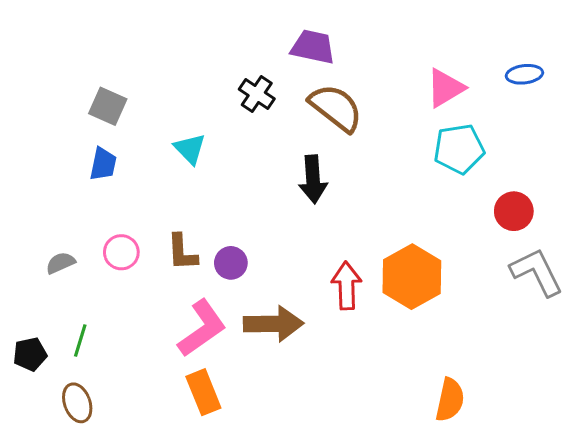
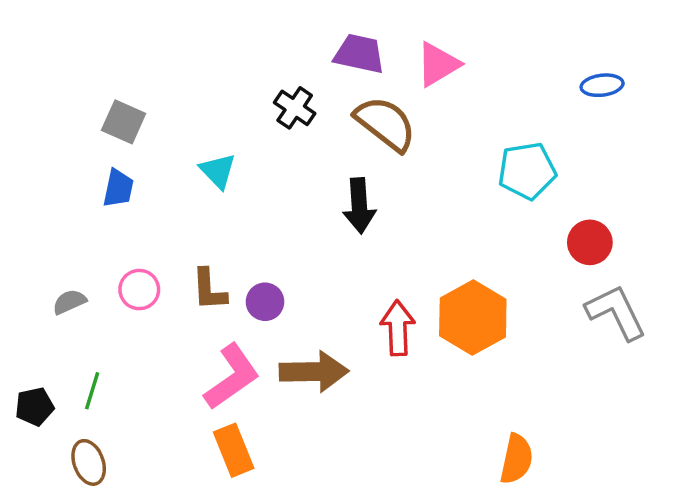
pink triangle: (445, 88) -> (438, 64), moved

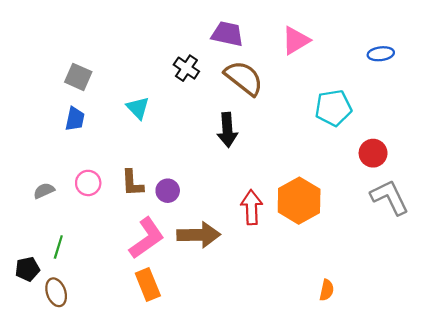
pink triangle: (438, 64) -> (296, 40), moved
black pentagon: (34, 407) -> (27, 269), moved
orange semicircle: (516, 459) -> (327, 290), size x0.7

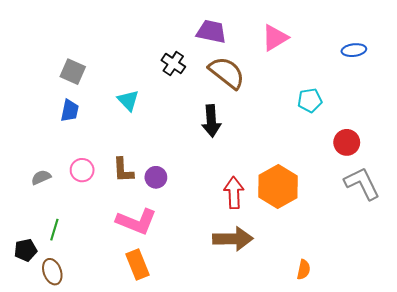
cyan pentagon: (333, 108) -> (310, 100), size x0.7
brown arrow: (199, 235) -> (233, 239), moved
pink L-shape: (147, 238) -> (136, 221), turned 57

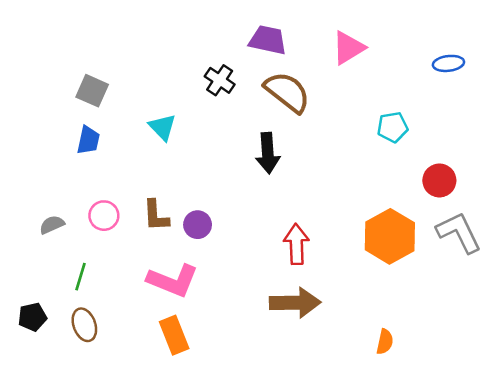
orange hexagon: (278, 187) -> (390, 236), moved
green line: (54, 230) -> (80, 277), moved
brown ellipse: (52, 272) -> (84, 325), moved

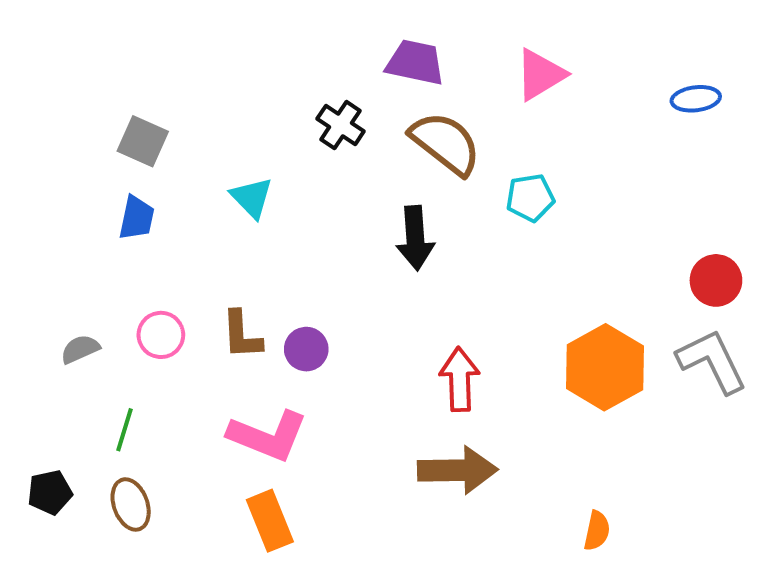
cyan pentagon: (393, 127) -> (530, 198), moved
red circle: (439, 180) -> (716, 280), moved

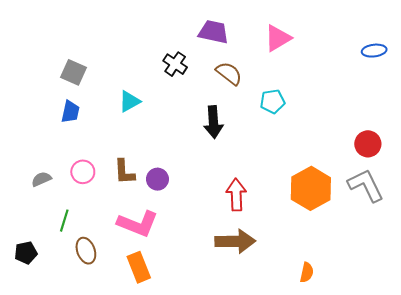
blue ellipse: (696, 99) -> (374, 51), moved
brown semicircle: (445, 143) -> (229, 73), size x0.7
cyan triangle: (252, 198) -> (129, 101), turned 45
brown ellipse: (131, 504) -> (86, 251), moved

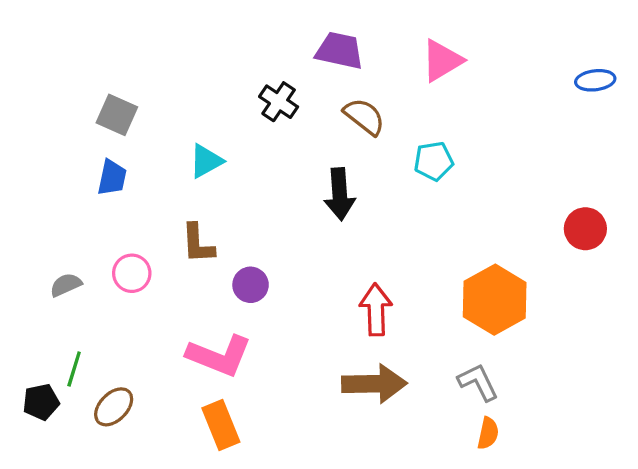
brown L-shape: (124, 172) -> (198, 244), moved
gray L-shape: (366, 185) -> (478, 382), moved, size x0.7
green line: (64, 221) -> (74, 369), moved
brown ellipse: (86, 251) -> (114, 407), moved, turned 65

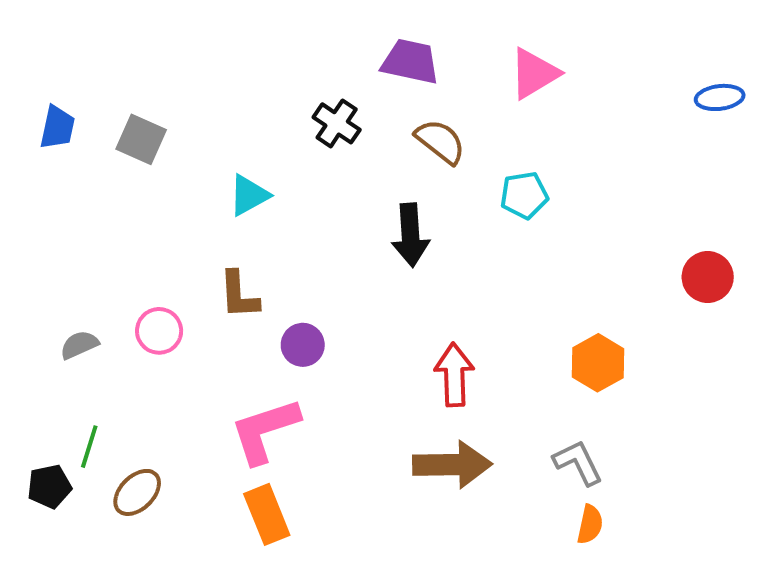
blue trapezoid: (112, 178) -> (57, 127), moved
orange hexagon: (495, 300) -> (598, 363), size x0.7
pink L-shape: (219, 356) -> (265, 431), turned 140

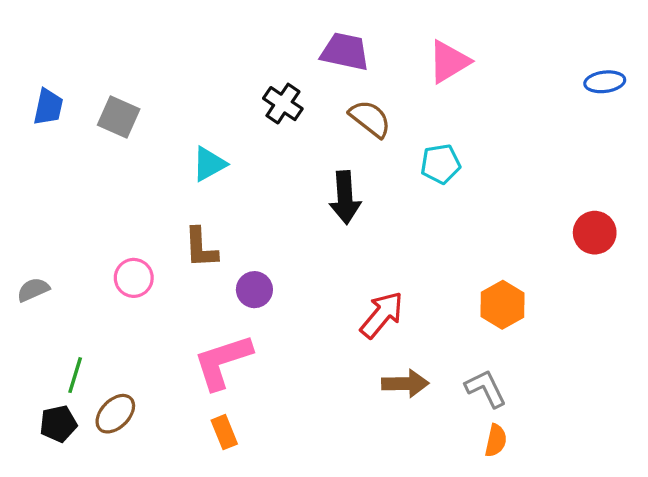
gray semicircle: (79, 345) -> (33, 290), moved
red arrow: (454, 375) -> (382, 315), turned 42
brown arrow: (452, 465) -> (405, 383), moved, size x0.7
black pentagon: (49, 486) -> (58, 424), moved
orange rectangle: (267, 514) -> (224, 432), size x0.7

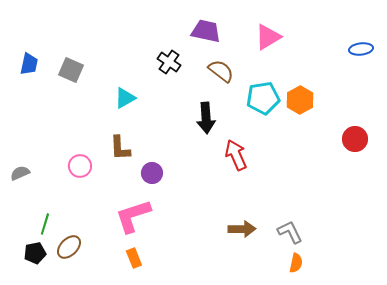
cyan pentagon: (440, 164) -> (263, 98), size x1.4
orange hexagon: (502, 305) -> (300, 100), moved
red arrow: (382, 315) -> (236, 155), moved, turned -64

